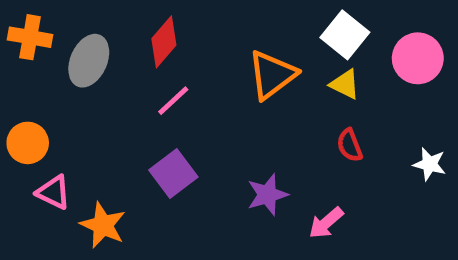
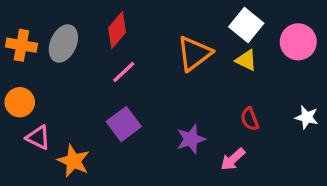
orange cross: (30, 37) -> (21, 45), moved
red semicircle: (350, 145) -> (250, 119), moved

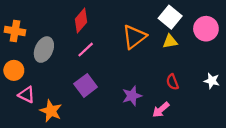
gray ellipse: (63, 44) -> (44, 50), moved
yellow triangle: (246, 60) -> (170, 41), turned -35

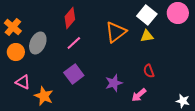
pink circle: (206, 29) -> (178, 13), moved
orange cross: (15, 31) -> (13, 27), turned 30
orange circle: (14, 70) -> (16, 52), moved
white star: (212, 81) -> (183, 101), moved

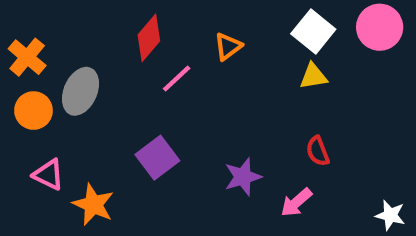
orange triangle: (116, 32) -> (228, 46), moved, size x0.6
pink line: (74, 43) -> (177, 78), moved

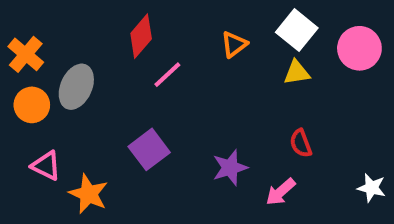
pink circle: (380, 27) -> (359, 48), moved
orange triangle: (228, 46) -> (234, 44), moved
white star: (390, 215) -> (372, 188), moved

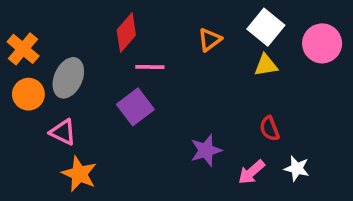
pink line: (167, 75) -> (150, 67), turned 44
purple square: (149, 149) -> (135, 107), moved
pink triangle: (46, 166) -> (63, 132), moved
white star: (372, 188) -> (297, 168), moved

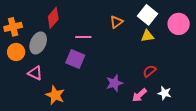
red diamond: (126, 33) -> (53, 18), moved
orange cross: (23, 49) -> (13, 27), turned 36
purple square: (135, 107) -> (75, 59), turned -30
red semicircle: (270, 129) -> (149, 71), turned 72
orange star: (79, 174) -> (55, 95), moved

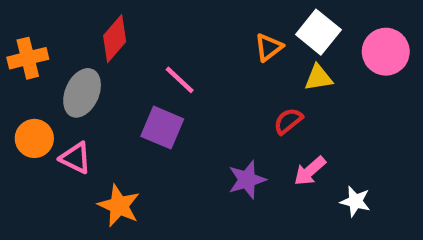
orange triangle: (116, 22) -> (269, 47), moved
pink line: (83, 37) -> (180, 80), turned 42
orange circle: (16, 52) -> (34, 138), moved
red semicircle: (149, 71) -> (288, 121), moved
pink arrow: (139, 95) -> (310, 171), moved

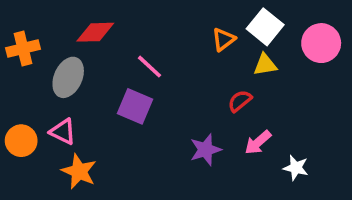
red diamond: (115, 39) -> (95, 32), turned 48
orange circle: (34, 138) -> (21, 141), moved
orange star: (119, 206) -> (79, 171), moved

